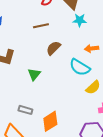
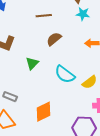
cyan semicircle: (80, 67) -> (65, 74), moved
gray rectangle: (25, 110) -> (10, 97), moved

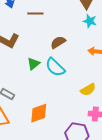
brown line: (44, 16) -> (35, 13), moved
cyan semicircle: (65, 74) -> (55, 67), moved

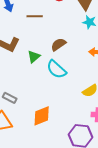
green triangle: (33, 64) -> (34, 57), moved

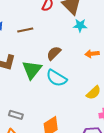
green triangle: (34, 57) -> (32, 70), size x1.5

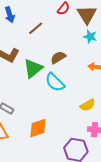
brown line: (25, 30) -> (36, 28), turned -42

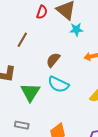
green triangle: (33, 68) -> (30, 92), moved

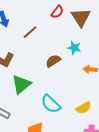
cyan star: (76, 30) -> (74, 48), moved
cyan semicircle: (58, 84) -> (51, 104), moved

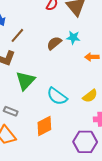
brown line: (30, 32) -> (17, 35), moved
brown semicircle: (53, 61) -> (54, 43), moved

